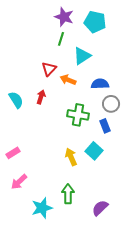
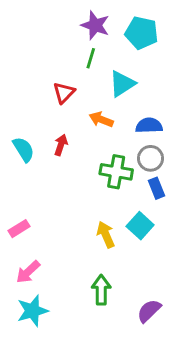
red triangle: (49, 69) -> (64, 93), moved
gray circle: (111, 104) -> (151, 158), moved
cyan star: (42, 208) -> (32, 311), moved

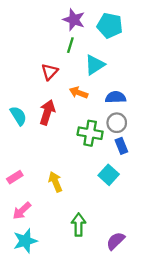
red arrow: (61, 145) -> (47, 112), size x1.5
yellow arrow: (106, 235) -> (55, 182), moved

